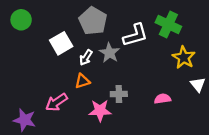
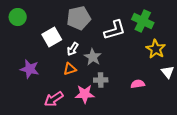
gray pentagon: (93, 21) -> (79, 18), turned 30
gray star: (109, 53) -> (93, 57), moved
pink arrow: (56, 102) -> (54, 99), moved
purple star: (25, 120) -> (30, 69), moved

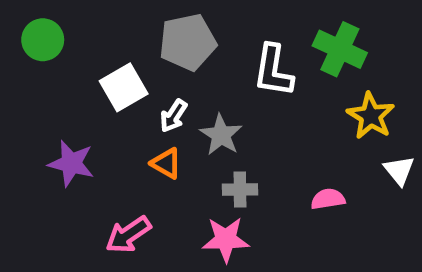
white L-shape: (115, 30) -> (273, 71), turned 115
orange triangle: (70, 69) -> (166, 163), turned 48
pink star: (85, 94) -> (226, 239), moved

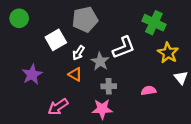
white L-shape: (273, 71) -> (124, 47), moved, turned -120
purple star: (71, 163) -> (32, 74), turned 30

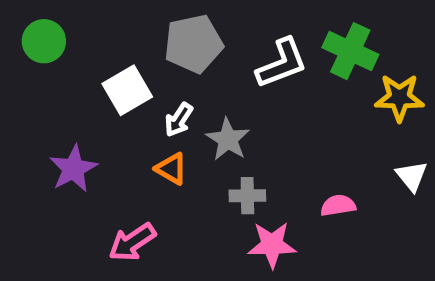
white L-shape: (124, 47) -> (282, 63), moved
yellow star: (168, 53) -> (399, 98), moved, turned -30
pink star: (102, 109) -> (272, 245), moved

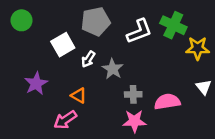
orange triangle: (171, 169) -> (79, 96), moved
gray cross: (247, 196) -> (133, 94), moved
pink semicircle: (338, 205) -> (167, 102), size x1.5

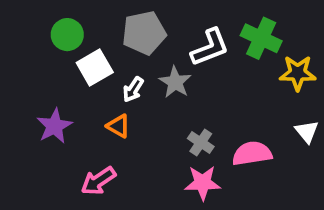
green circle: (22, 20) -> (67, 35), moved
gray star: (113, 69) -> (175, 82), moved
gray cross: (133, 94) -> (201, 142), turned 35
orange triangle: (79, 96) -> (118, 126), moved

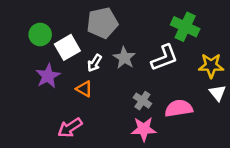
green circle: (67, 35) -> (40, 35), moved
white L-shape: (210, 47) -> (164, 58), moved
yellow star: (298, 73) -> (211, 66), moved
purple star: (54, 126) -> (48, 76), moved

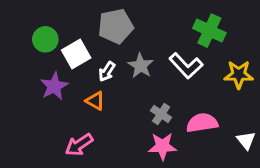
white L-shape: (164, 58) -> (186, 66), turned 68
white triangle: (218, 93) -> (246, 140), moved

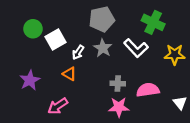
gray pentagon: (116, 26) -> (102, 19), moved
purple star: (54, 86) -> (30, 80), moved
gray cross: (161, 114) -> (118, 83), turned -32

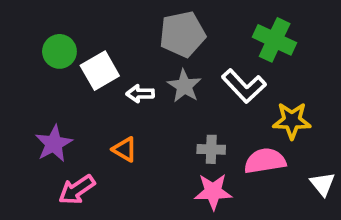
white arrow: (78, 52) -> (140, 94), turned 56
yellow star: (175, 55) -> (292, 121), moved
orange triangle: (69, 74) -> (125, 149), moved
pink arrow: (58, 106) -> (77, 190), moved

